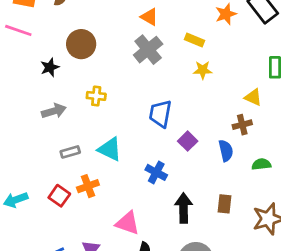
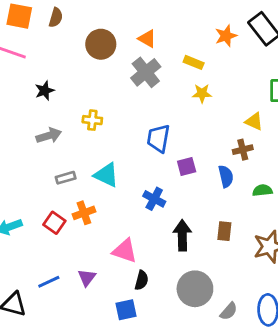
brown circle: (81, 44) -> (101, 44), moved
purple square: (188, 141) -> (187, 166), turned 30

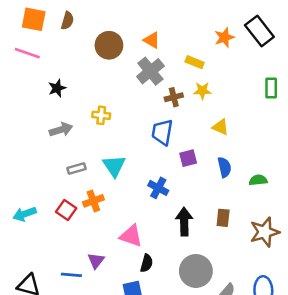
yellow triangle: (254, 122) -> (221, 127), moved
brown cross: (243, 150) -> (174, 97), moved
cyan triangle: (106, 175) -> (114, 166), turned 30
blue line: (49, 282) -> (71, 275), moved, turned 30

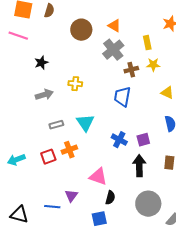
yellow rectangle: (195, 62) -> (147, 43), turned 56
purple square: (188, 158) -> (143, 140), moved
red square: (66, 210) -> (48, 157), turned 35

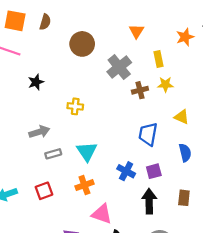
orange triangle: (114, 26) -> (137, 31), moved, turned 32
gray arrow: (44, 95) -> (39, 132), moved
blue trapezoid: (122, 97) -> (148, 134), moved
orange cross: (69, 150) -> (84, 185), moved

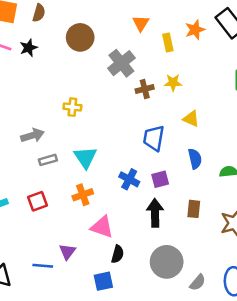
yellow rectangle: (158, 59) -> (168, 43), moved
black star: (36, 82) -> (29, 48), moved

